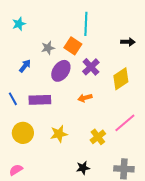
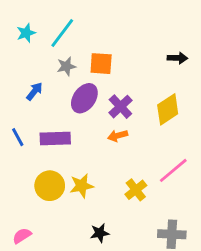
cyan line: (86, 24) -> (62, 33), moved, turned 35
orange square: (73, 46) -> (101, 64), turned -30
purple cross: (91, 67) -> (120, 107), moved
yellow circle: (23, 133) -> (50, 186), moved
black star: (83, 168) -> (100, 233), moved

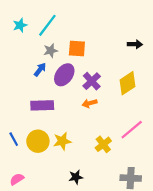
blue arrow: (34, 91) -> (40, 70), moved
blue line: (18, 137) -> (14, 139), moved

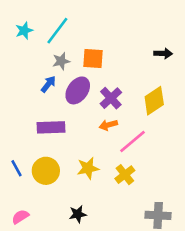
pink line: (132, 130) -> (133, 141), moved
yellow star: (62, 141) -> (88, 168), moved
black star: (76, 177) -> (78, 214), moved

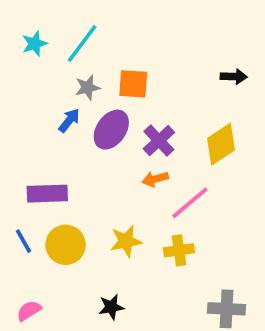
purple rectangle: (51, 127) -> (47, 194), moved
yellow cross: (125, 175) -> (179, 250), turned 30

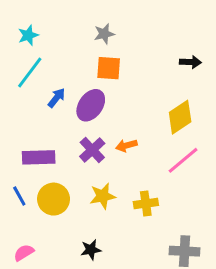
cyan line: (82, 44) -> (30, 73), moved
gray star: (88, 88) -> (104, 34), moved
purple cross: (159, 141) -> (92, 150), moved
pink line: (190, 203) -> (183, 160), moved

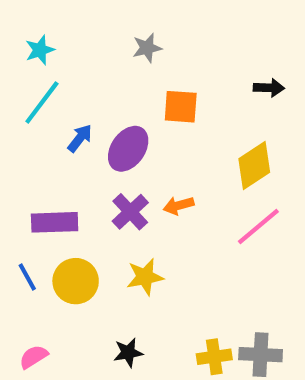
orange square: (109, 68) -> (181, 107), moved
yellow cross: (146, 204) -> (214, 357), moved

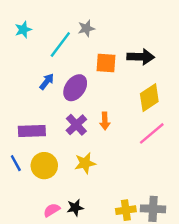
black arrow: (269, 88) -> (141, 57), moved, size x1.5
cyan line: (42, 103) -> (60, 44), moved
orange arrow: (179, 205) -> (105, 121), turned -77
pink semicircle: (34, 357) -> (52, 210), moved

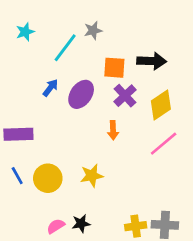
purple cross: (76, 125) -> (125, 96), moved
purple rectangle: (32, 131) -> (18, 134), moved

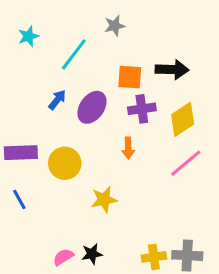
gray star: (93, 30) -> (115, 26), moved
purple cross: (125, 96) -> (142, 109), turned 35
yellow circle: (48, 178) -> (65, 163), moved

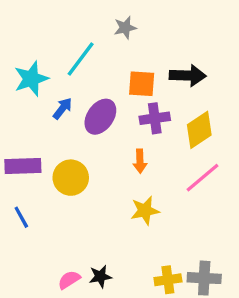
cyan star: (28, 36) -> (31, 79), moved, size x1.5
yellow star: (104, 200) -> (145, 211), moved

